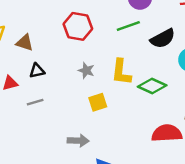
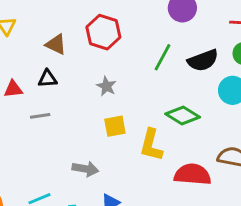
green line: (128, 26) -> (162, 57), moved, turned -50
brown triangle: (25, 43) -> (56, 44), moved
yellow L-shape: (121, 72) -> (151, 145), moved

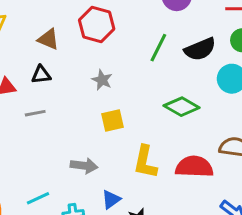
yellow L-shape: (151, 145) -> (145, 162), moved

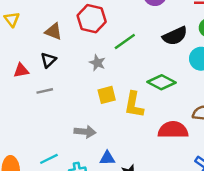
green line: (158, 48) -> (125, 41), moved, turned 30
black triangle: (41, 75) -> (48, 60), turned -35
yellow L-shape: (145, 162) -> (134, 105), moved
blue triangle: (111, 199) -> (107, 158), turned 35

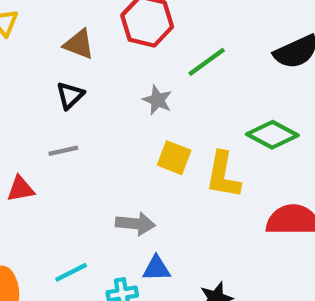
red triangle: (21, 71) -> (20, 189), moved
yellow square: (107, 95) -> (174, 158), turned 36
blue triangle: (107, 158) -> (156, 268), moved

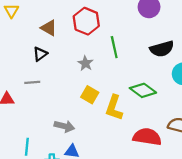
green line: (207, 62) -> (114, 47), turned -75
cyan line: (71, 272) -> (27, 147), turned -66

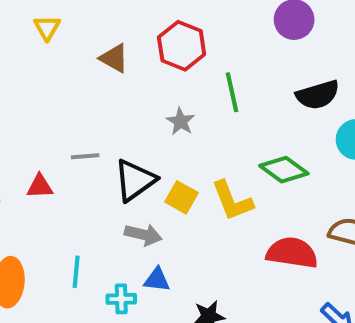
black triangle: (40, 54) -> (135, 180), moved, size x1.6
yellow square: (90, 95) -> (181, 197), moved
yellow L-shape: (114, 108) -> (232, 201), turned -40

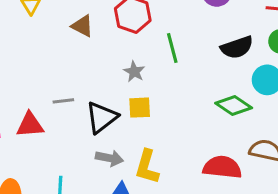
green diamond: (284, 170) -> (234, 105), moved
red triangle: (40, 186) -> (30, 125), size x1.4
yellow square: (181, 197) -> (140, 108), moved, turned -30
yellow L-shape: (232, 201) -> (147, 167), moved, turned 40

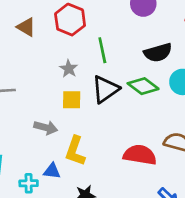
green diamond: (234, 105) -> (143, 86), moved
black triangle: (102, 117) -> (105, 89), moved
gray arrow: (109, 158) -> (46, 127), moved

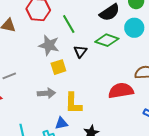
gray star: (69, 69) -> (49, 45), size x1.5
black triangle: (105, 89) -> (80, 51), size x0.6

